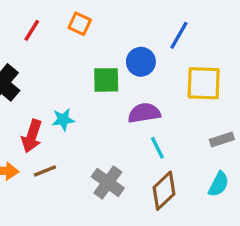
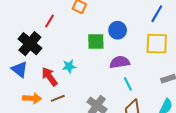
red line: (32, 30) -> (50, 21), moved
blue line: (179, 35) -> (157, 14), moved
red arrow: (32, 136) -> (50, 77), turned 126

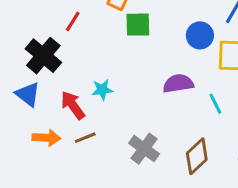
blue circle: (118, 30) -> (200, 35), moved
green square: (96, 42) -> (138, 25), moved
cyan line: (128, 84) -> (215, 104), moved

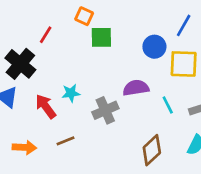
orange arrow: (46, 138) -> (24, 147), moved
brown line: (85, 138) -> (66, 141), moved
gray cross: (144, 149) -> (105, 110), moved, turned 30

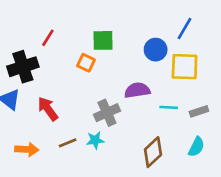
orange square: (84, 16) -> (86, 63), moved
black cross: (20, 64) -> (23, 67), turned 32
cyan star: (71, 93) -> (95, 140), moved
cyan line: (168, 105) -> (169, 107), turned -60

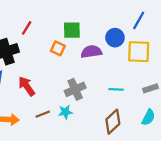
purple semicircle: (137, 90) -> (91, 52), moved
cyan line: (169, 107) -> (116, 89), moved

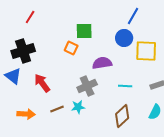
blue line: (139, 20) -> (133, 16), moved
red line: (27, 28) -> (30, 17), moved
purple semicircle: (91, 52) -> (102, 63), moved

